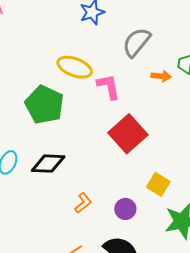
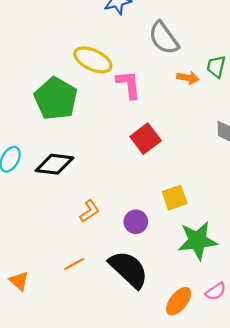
gray semicircle: (137, 42) -> (164, 38), turned -80
red square: (128, 134) -> (146, 139), size x0.7
yellow square: (158, 184) -> (175, 198), turned 35

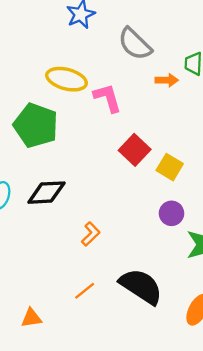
yellow square: (175, 198) -> (170, 167), moved, turned -30
purple circle: (136, 222) -> (171, 213), moved
orange triangle: (19, 281) -> (31, 318), turned -40

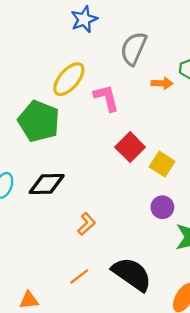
gray semicircle: (135, 44) -> (134, 49), turned 68
yellow ellipse: (67, 79) -> (69, 79), turned -66

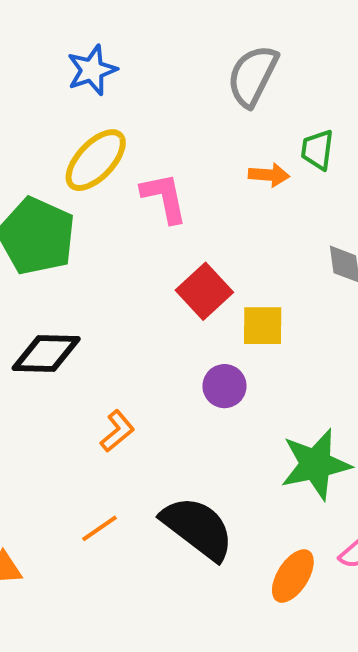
blue star: (84, 19) -> (92, 70), moved
gray semicircle: (134, 49) -> (252, 76), moved
yellow square: (162, 164) -> (263, 326), turned -35
purple circle: (162, 207) -> (224, 386), moved

